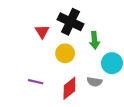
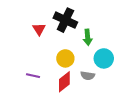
yellow circle: (65, 53) -> (65, 58), moved

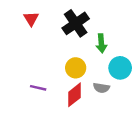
black cross: (65, 20) -> (76, 23), turned 30
red triangle: (39, 29) -> (31, 19), moved

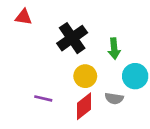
red triangle: (31, 19) -> (24, 17), moved, turned -49
black cross: (76, 23) -> (72, 38), moved

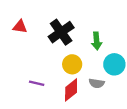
red triangle: (24, 17) -> (20, 27), moved

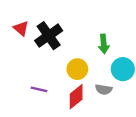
red triangle: (20, 27) -> (21, 28), turned 32
black cross: (61, 32) -> (49, 36), moved

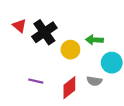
green arrow: (104, 44) -> (94, 40), turned 98
yellow circle: (77, 69) -> (70, 50), moved

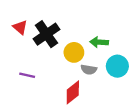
purple line: (36, 81) -> (27, 75), moved
gray semicircle: (94, 81) -> (89, 70), moved

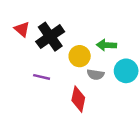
purple line: (27, 75) -> (42, 77), moved
red diamond: (73, 92) -> (78, 99), turned -40

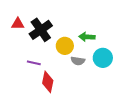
red triangle: (22, 29) -> (18, 24), turned -40
red diamond: (78, 99) -> (48, 82), moved

